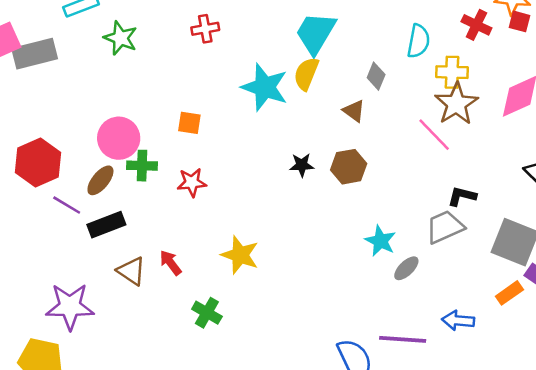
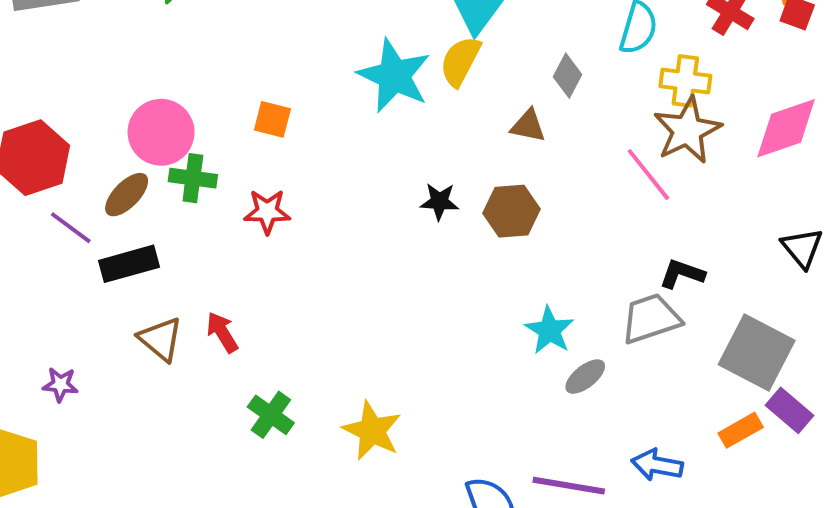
brown triangle: (354, 111) -> (528, 126), turned -30
yellow star: (240, 255) -> (372, 431), moved
purple star: (70, 306) -> (60, 384), size x0.5

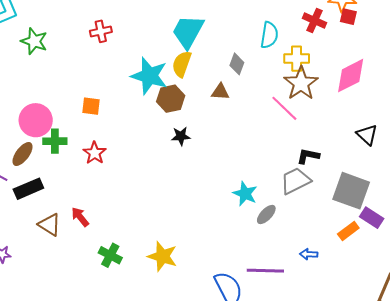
brown hexagon: (512, 211) -> (171, 99), moved
red star: (267, 212) -> (95, 153), turned -30
blue arrow: (657, 465) -> (309, 254), size x0.7

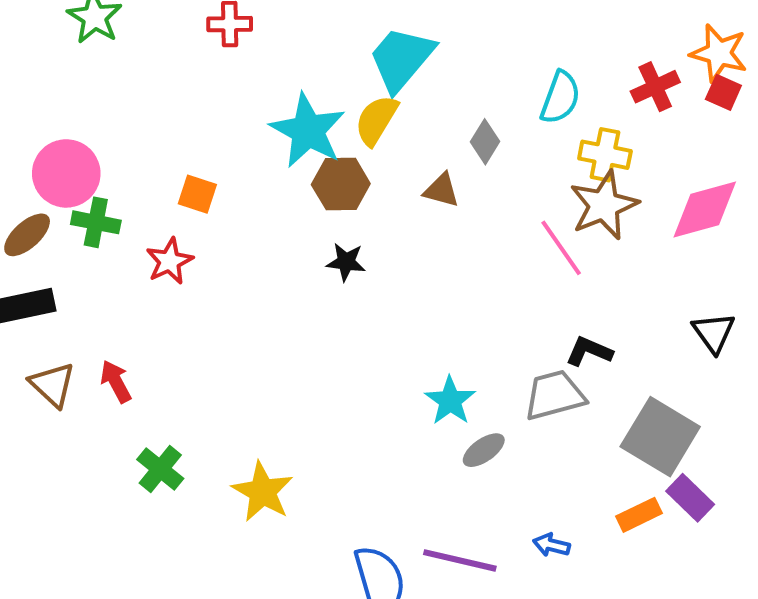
red cross: (315, 20) -> (655, 87), turned 30
orange square: (91, 106) -> (197, 194), moved

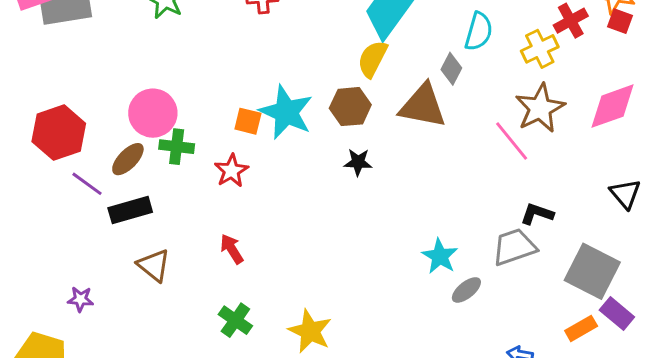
cyan semicircle: (560, 98) -> (479, 32), moved
cyan star: (308, 131) -> (286, 112), moved
yellow cross: (605, 155) -> (540, 49), moved, turned -33
brown triangle: (441, 190) -> (423, 106), size x1.8
red arrow: (116, 381) -> (232, 249), moved

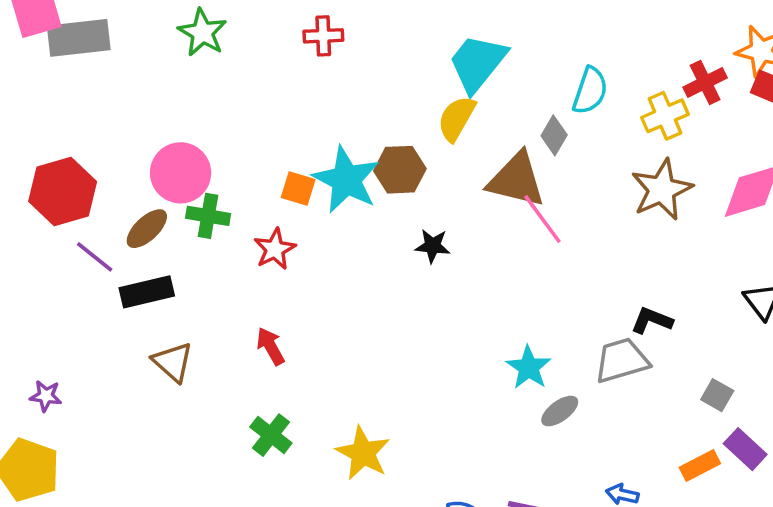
brown hexagon: (350, 107) -> (400, 170), moved
pink line: (512, 141) -> (542, 219), moved
gray square: (592, 271) -> (717, 395), size x0.5
purple star: (80, 299) -> (46, 396), moved

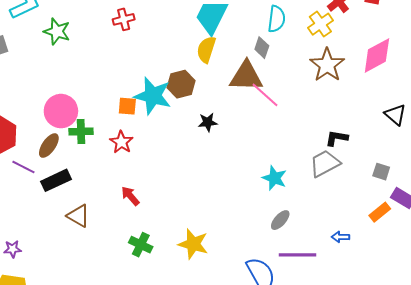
gray ellipse: (560, 411) -> (280, 220), moved

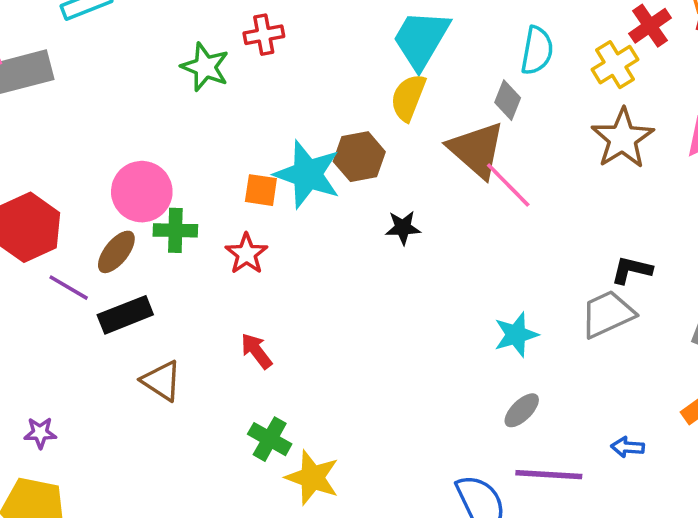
green star: (57, 31) -> (205, 67), moved
brown triangle: (246, 76) -> (477, 150), turned 36
cyan star: (274, 178) -> (516, 335), turned 30
yellow star: (193, 244) -> (312, 478), moved

